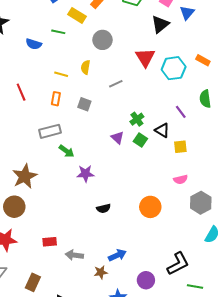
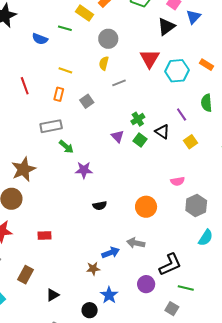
yellow semicircle: (85, 67) -> (104, 63), moved
gray square: (84, 104) -> (87, 101), turned 32
yellow square: (180, 147) -> (190, 142), moved, turned -32
gray arrow: (74, 255) -> (136, 243), moved
purple circle: (146, 280) -> (146, 284), moved

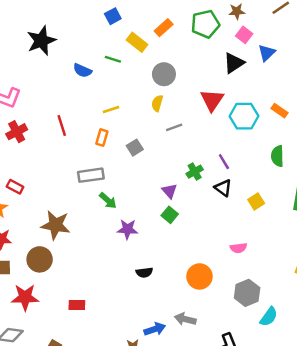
yellow line: (65, 70) -> (111, 110), turned -40
purple line: (182, 115) -> (224, 162), moved
green square: (140, 140) -> (170, 215), moved
brown star: (23, 169) -> (56, 225), turned 30
gray hexagon: (196, 205) -> (247, 293), moved

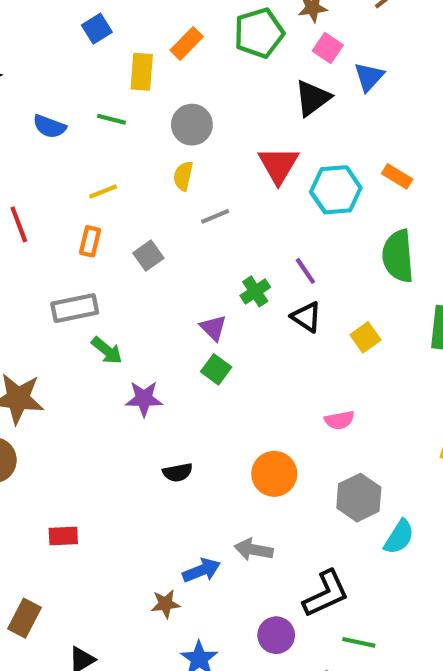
yellow rectangle: (137, 42) -> (142, 72), turned 60
green line: (113, 59) -> (112, 119), moved
green semicircle: (277, 156) -> (398, 256), size x1.4

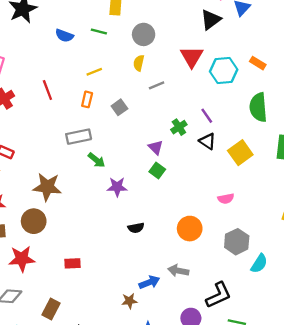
yellow square: (365, 337) -> (240, 153), size x1.5

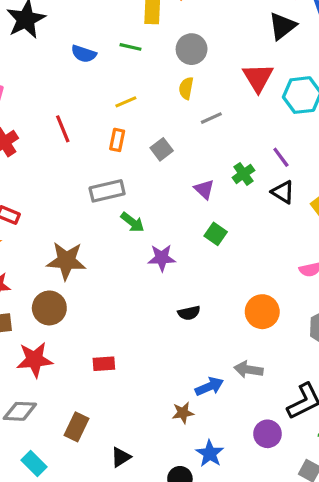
purple triangle: (156, 147) -> (204, 189), moved

